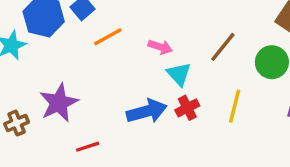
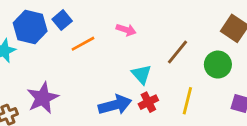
pink arrow: (160, 47) -> (126, 30), moved

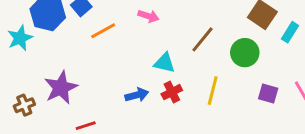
cyan triangle: (141, 74) -> (164, 63), turned -35
blue arrow: (115, 105) -> (137, 95), size x0.7

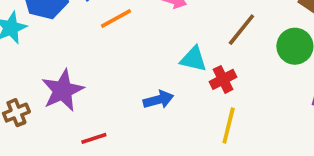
yellow line: (213, 91) -> (229, 125), moved
red cross: (172, 92) -> (223, 79), moved

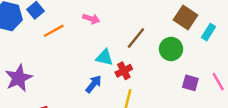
blue arrow: (158, 100) -> (94, 84), moved, turned -36

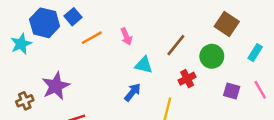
pink arrow: (91, 19) -> (126, 36), moved, turned 49
cyan rectangle: (209, 32) -> (255, 53), moved
red cross: (124, 71) -> (187, 79), moved

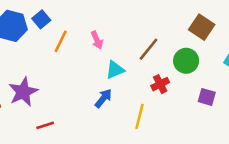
orange line: (92, 38) -> (61, 41), turned -35
cyan triangle: (144, 65) -> (115, 70), turned -36

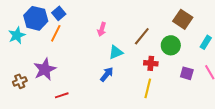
pink arrow: (97, 40) -> (102, 29), turned 40
orange line: (61, 41) -> (56, 33), moved
red cross: (160, 84) -> (151, 63), turned 32
yellow line: (140, 116) -> (148, 88), moved

